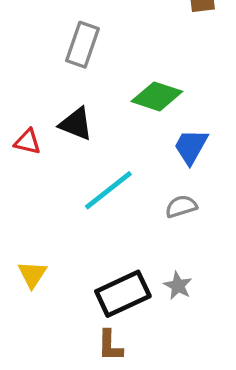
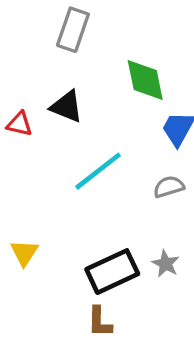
green diamond: (157, 96) -> (145, 80), turned 60

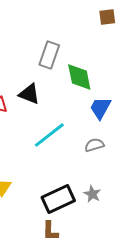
gray rectangle: (73, 30) -> (49, 55), moved

